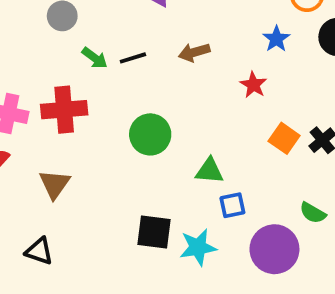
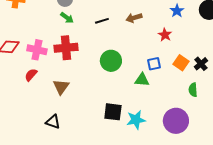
green arrow: (95, 58) -> (67, 18), moved
blue square: (232, 205) -> (154, 64), moved
green semicircle: (313, 213) -> (193, 90), moved, turned 56

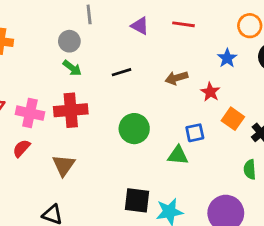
brown arrow: (134, 18) -> (176, 78), moved
orange square: (181, 63) -> (233, 119), moved

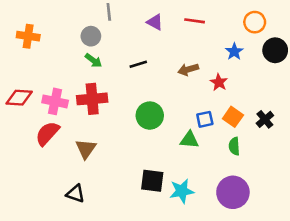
orange square: (233, 119) -> (233, 117), moved
red semicircle: (21, 148) -> (47, 133), size x1.5
green semicircle: (250, 169) -> (234, 146), moved

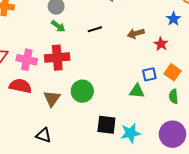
green circle: (150, 116) -> (82, 91), moved
red semicircle: (47, 133) -> (20, 86), turned 60

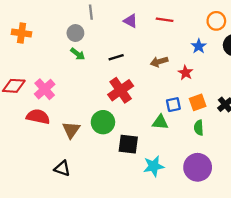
red cross: (57, 58) -> (121, 90), moved, turned -30
pink cross: (27, 60) -> (45, 89), turned 36
orange square: (172, 72) -> (198, 102), turned 35
black square: (106, 125) -> (128, 144), moved

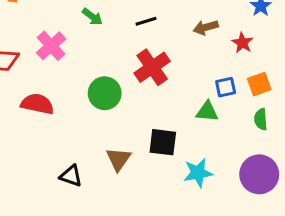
pink cross: (45, 89) -> (51, 46), moved
green circle: (103, 122) -> (105, 93), moved
brown triangle: (71, 130) -> (118, 159), moved

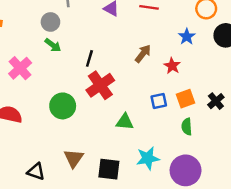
black line: (146, 21) -> (89, 58), moved, turned -56
brown arrow: (206, 27) -> (143, 54), turned 144
green triangle: (207, 112) -> (125, 122), moved
black square: (163, 142) -> (109, 169), moved
cyan star: (198, 173) -> (148, 158), moved

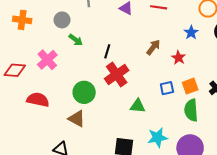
gray circle: (50, 22) -> (62, 20), moved
green semicircle: (187, 127) -> (191, 110), size x1.5
brown triangle: (74, 158) -> (77, 119), moved, turned -36

